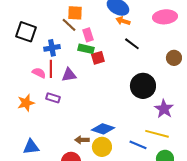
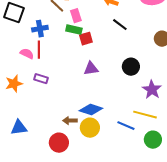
purple triangle: (69, 75) -> (91, 69), moved
black circle: (143, 86) -> (131, 67), size x0.7

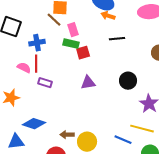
black line: (120, 25) -> (117, 39), turned -42
purple rectangle: (41, 79) -> (45, 83), moved
blue diamond: (91, 110) -> (34, 124), moved

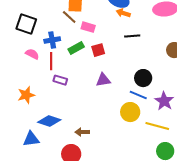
pink rectangle: (73, 30) -> (88, 27), turned -56
green rectangle: (71, 44) -> (76, 48), moved, turned -42
pink semicircle: (24, 68) -> (32, 54), moved
blue line: (123, 140) -> (138, 95), moved
yellow circle: (87, 142) -> (130, 112), moved

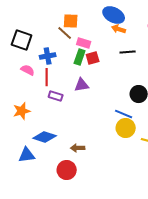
green rectangle: (76, 48) -> (80, 57), moved, turned -42
red square: (98, 50) -> (93, 58), moved
purple triangle: (103, 80) -> (82, 85), moved
blue line: (138, 95) -> (124, 114), moved

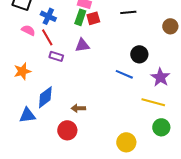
blue cross: (48, 56) -> (48, 16), turned 35
red line: (47, 77) -> (47, 37), turned -30
yellow circle: (126, 128) -> (126, 142), moved
blue diamond: (45, 137) -> (45, 97), turned -55

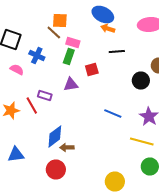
red square: (93, 18) -> (92, 70), moved
red line: (47, 37) -> (32, 106), moved
black circle: (139, 54) -> (141, 80), moved
blue diamond: (45, 97) -> (55, 136), moved

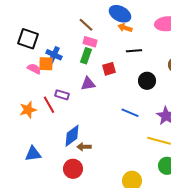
orange square: (60, 20) -> (46, 64), moved
brown line: (54, 32) -> (86, 25), moved
black circle: (141, 80) -> (147, 81), moved

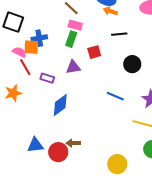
blue cross: (54, 55) -> (39, 38), turned -35
red line: (49, 105) -> (25, 67), moved
blue diamond: (72, 136) -> (60, 105), moved
brown arrow: (84, 147) -> (73, 143), moved
blue triangle: (33, 154) -> (35, 145), moved

